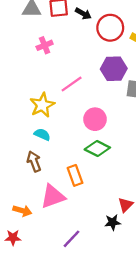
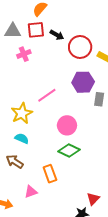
pink cross: (45, 45) -> (24, 54), moved
brown arrow: (34, 161) -> (15, 162), turned -36
pink triangle: (53, 197) -> (31, 192), size x0.6

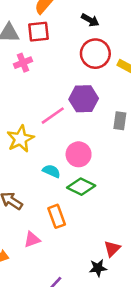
black arrow: (57, 35) -> (90, 20), moved
purple hexagon: (83, 82) -> (84, 99), moved
cyan semicircle: (22, 138) -> (51, 171), moved

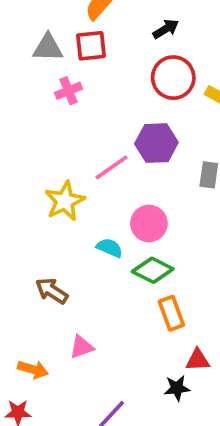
black arrow: (90, 20) -> (166, 29), turned -60
orange rectangle: (57, 216) -> (171, 313), moved
red triangle: (112, 249) -> (198, 360), turned 42

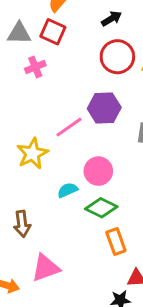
red square: (91, 46) -> (53, 32), turned 30
cyan semicircle: (110, 248) -> (68, 190), turned -48
brown arrow: (52, 291) -> (22, 224), turned -130
pink triangle: (82, 347) -> (46, 268), size x1.5

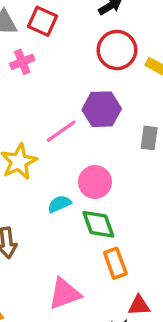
green diamond: (101, 208) -> (98, 224), turned 44
pink triangle: (46, 268) -> (65, 294), moved

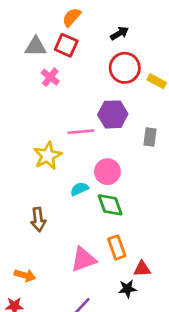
pink cross: (22, 62) -> (50, 77), turned -30
pink line: (61, 131) -> (81, 132), turned 30
orange rectangle: (115, 263) -> (117, 247), moved

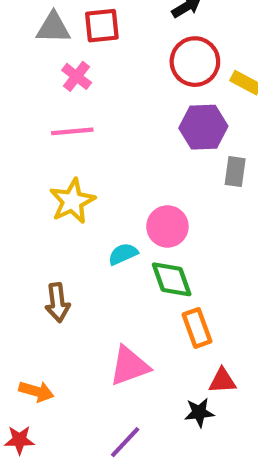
red square: (66, 45) -> (102, 26), turned -30
purple hexagon: (113, 114) -> (203, 127), moved
pink line: (81, 132) -> (72, 131), moved
orange rectangle: (117, 247) -> (197, 328), moved

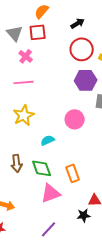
gray triangle: (53, 28) -> (15, 33), turned 48
pink circle: (167, 226) -> (75, 119), moved
green diamond: (172, 279) -> (42, 168), moved
orange rectangle: (197, 328) -> (73, 173), moved

